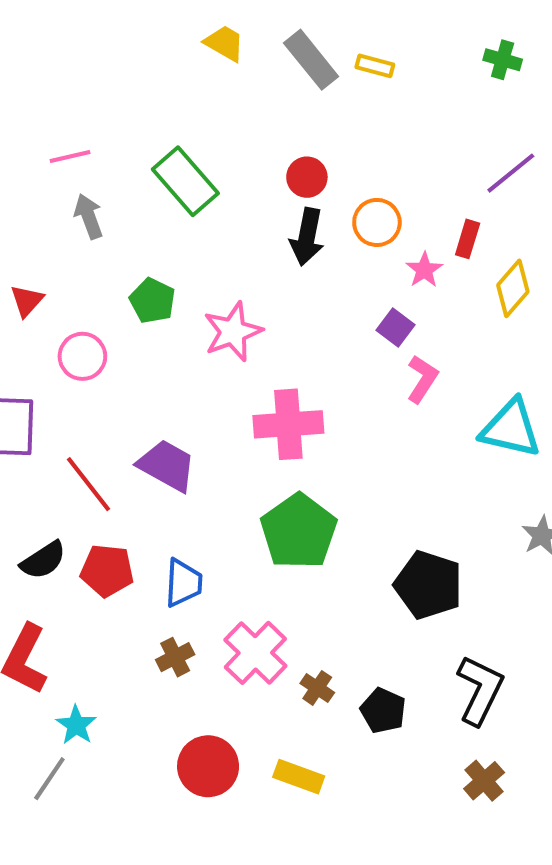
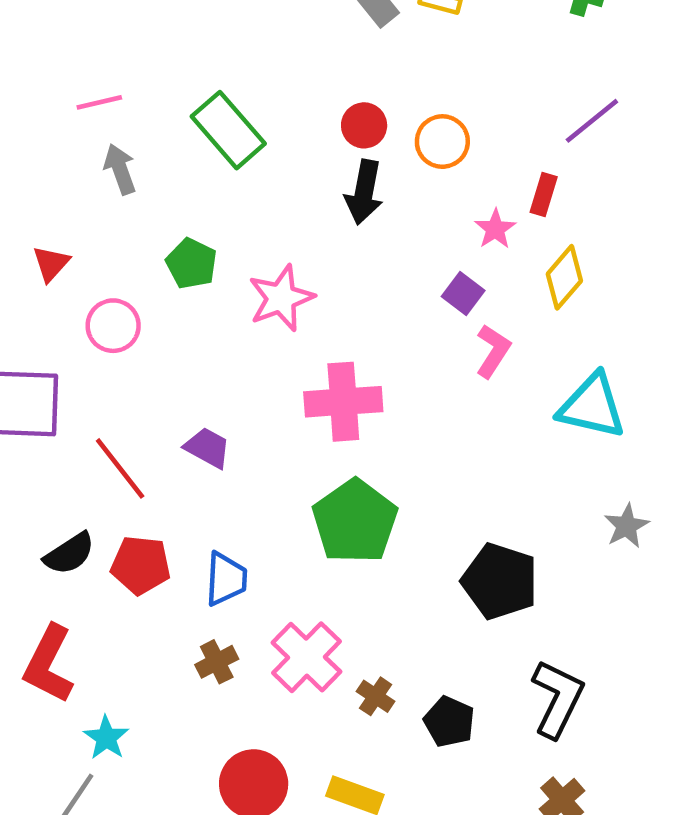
orange circle: (377, 222) -> (442, 142), moved
yellow diamond: (513, 288) -> (564, 277), moved
purple trapezoid: (167, 466) -> (208, 448), size x0.7

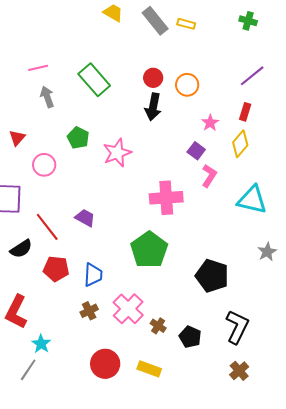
red rectangle: (544, 194) -> (245, 112), moved
pink cross: (343, 402) -> (166, 198), moved
black semicircle: (69, 554) -> (21, 249), moved

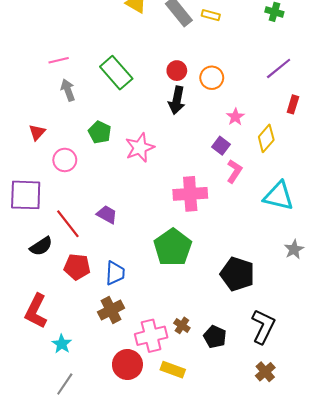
red rectangle: (245, 112) -> (293, 104), moved
pink cross: (128, 309) -> (151, 336), moved, turned 32
brown cross: (89, 311) -> (111, 310), size x1.4
gray line: (28, 370) -> (65, 384), moved

